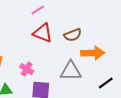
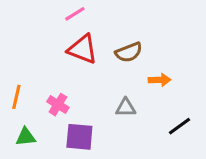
orange arrow: (93, 53) -> (159, 80), size x0.6
gray triangle: (71, 71) -> (126, 108), size x0.6

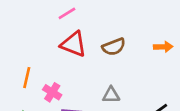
orange arrow: (159, 80) -> (163, 47), moved
orange line: (16, 97) -> (27, 78), moved

